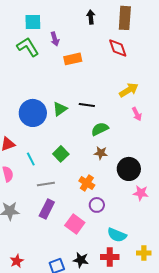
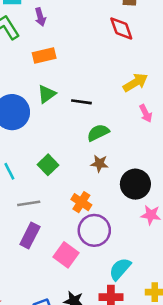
orange rectangle: (73, 59) -> (44, 56), moved
green triangle: (60, 109) -> (47, 94), moved
purple circle: (97, 205) -> (94, 230), size x1.6
cyan semicircle: (117, 235) -> (120, 269), turned 108

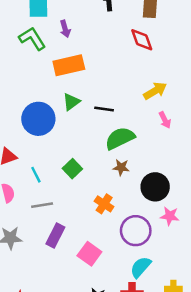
orange rectangle: (44, 56) -> (69, 65), size x1.4
green semicircle: (98, 133) -> (120, 138), size x1.4
gray line: (29, 203) -> (42, 205), moved
purple circle: (94, 230) -> (136, 231), moved

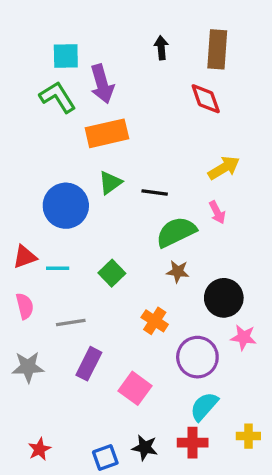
purple arrow: (65, 29) -> (102, 84), size x1.6
pink arrow: (165, 120) -> (217, 212), moved
cyan line: (36, 175) -> (58, 268), moved, turned -63

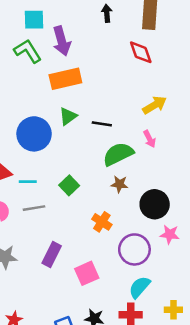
gray line: (71, 323) -> (34, 208), moved
pink square: (135, 388) -> (87, 273), turned 30

